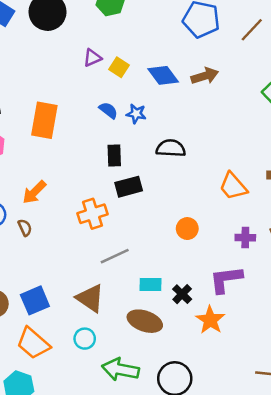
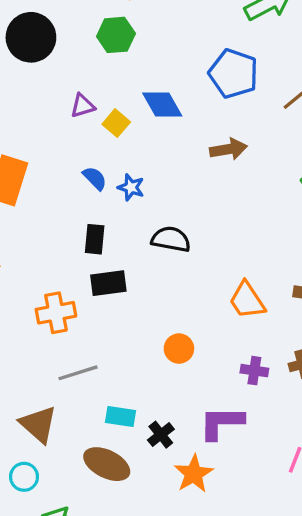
blue diamond: (163, 75) -> (162, 105), moved

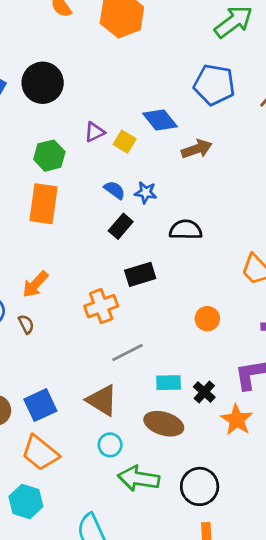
green hexagon: (116, 35) -> (49, 156), moved
brown arrow: (228, 149) -> (197, 149), moved
black rectangle: (95, 239) -> (121, 226), moved, turned 45
cyan circle: (24, 477) -> (110, 445), moved

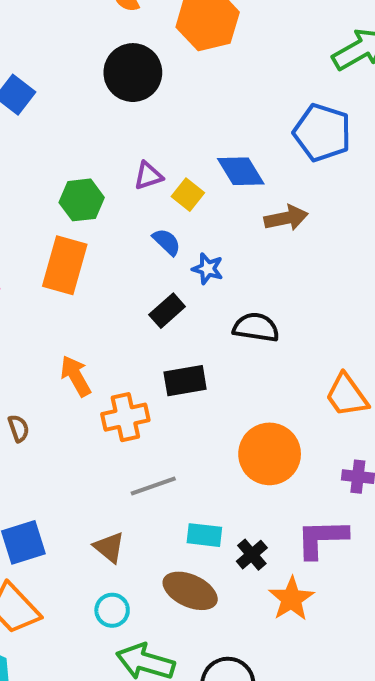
black circle: (43, 83) -> (133, 73), moved
blue semicircle: (115, 190) -> (167, 242), moved
orange arrow: (35, 284) -> (76, 376), moved, turned 100
orange circle: (207, 319) -> (270, 454), size x1.8
brown triangle: (102, 400) -> (109, 547), size x0.7

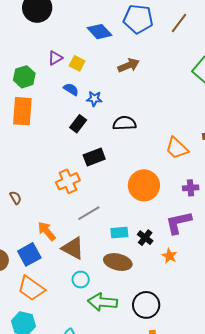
blue diamond: (241, 171) -> (99, 32), moved
orange arrow: (76, 376) -> (47, 231), moved
brown triangle: (109, 547) -> (73, 248), size x1.4
orange star: (291, 599) -> (169, 256), size x0.7

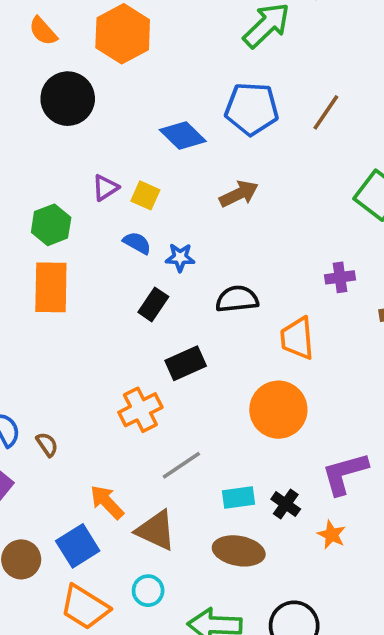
orange trapezoid: (177, 148) -> (297, 338), moved, turned 45
purple cross: (191, 188) -> (340, 277), moved
cyan circle: (81, 280) -> (148, 591), moved

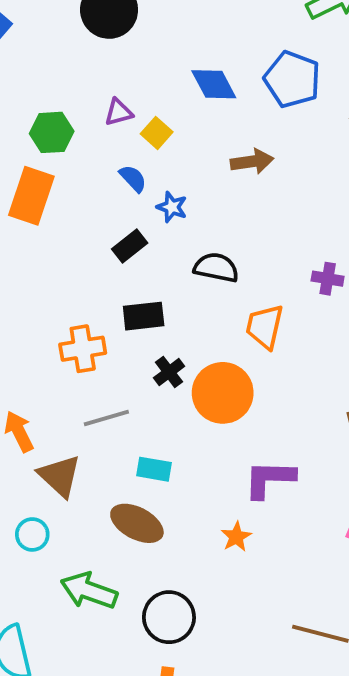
black cross: (286, 504) -> (169, 372), moved

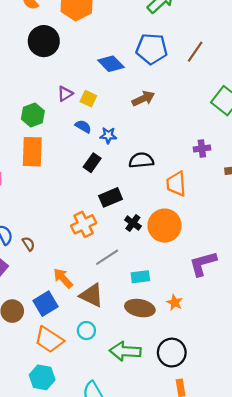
orange star: (236, 537) -> (175, 303), moved

